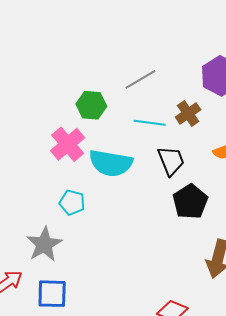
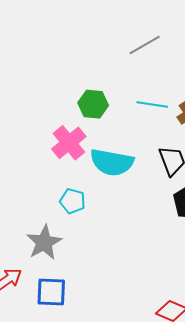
gray line: (141, 79) -> (145, 45), moved
cyan line: (150, 123) -> (152, 105), moved

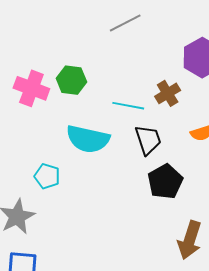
cyan line: (152, 105) -> (128, 106), moved
pink cross: (69, 143) -> (31, 88), moved, turned -32

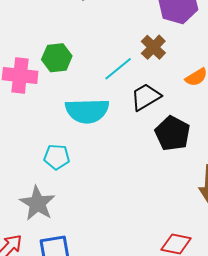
cyan line: (128, 106) -> (118, 69), turned -36
black trapezoid: (148, 140) -> (146, 97), turned -88

